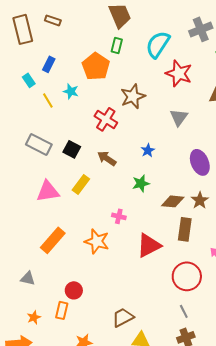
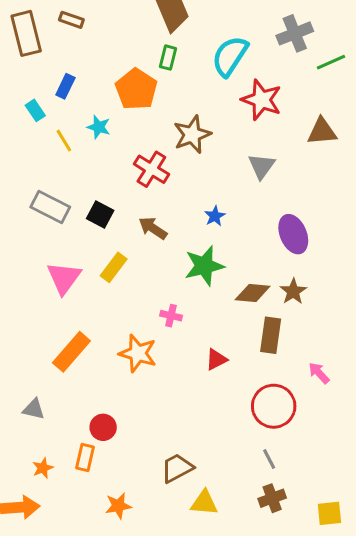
green star: (141, 183) -> (204, 266), size x1.5
pink triangle: (48, 191) -> (64, 278), turned -45
red triangle: (149, 245) -> (216, 359), size x0.6

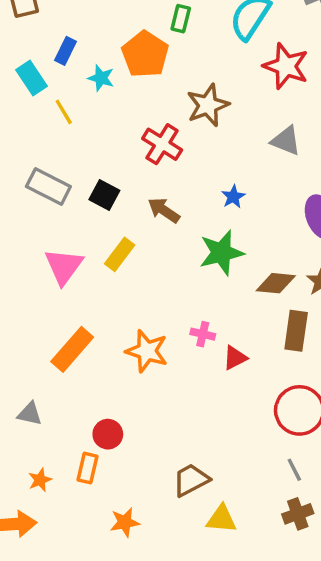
cyan rectangle: (35, 110) -> (31, 78), size x1.4
cyan star: (99, 127) -> (101, 78), moved
gray triangle: (262, 166) -> (286, 141), turned -44
pink cross: (171, 316) -> (203, 334), moved

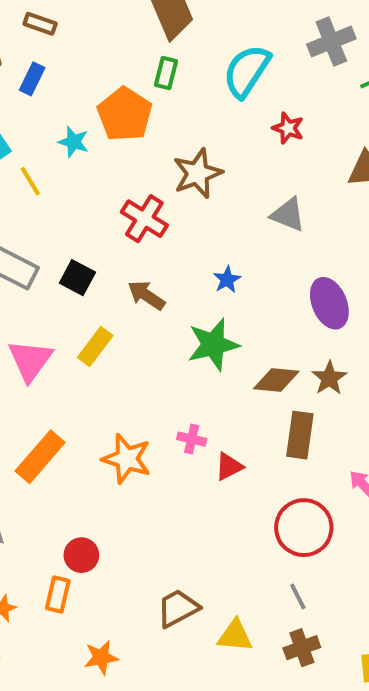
blue rectangle: (65, 51) -> (32, 79), moved
red star: (286, 66) -> (288, 128), size x0.6
yellow triangle: (221, 519) -> (235, 636), moved

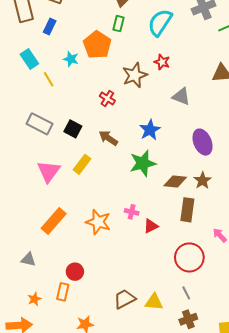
red star: (288, 128) -> (162, 62), moved
red cross: (144, 219) -> (107, 98), size x0.7
blue star: (227, 280) -> (150, 130), size x1.5
yellow triangle: (235, 636) -> (154, 302), moved

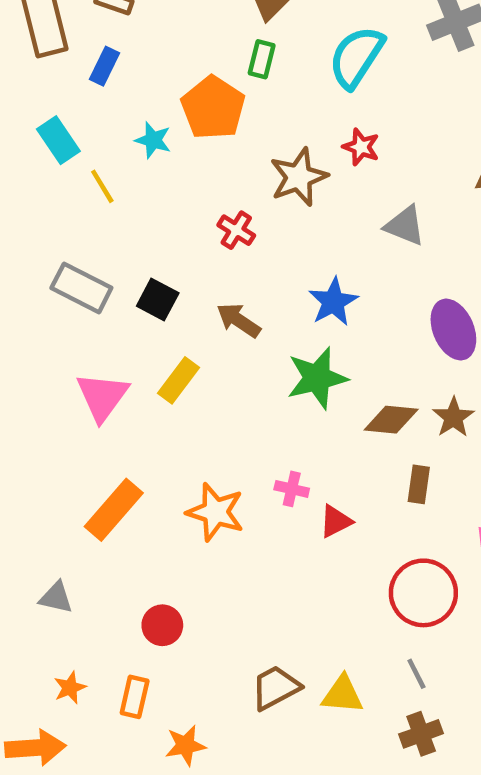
brown rectangle: (187, 210) -> (419, 484), size x0.7
orange rectangle: (63, 292) -> (135, 697), moved

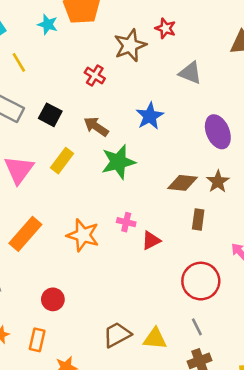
yellow line: (102, 186) -> (19, 62), moved
green star: (317, 378) -> (118, 162), moved

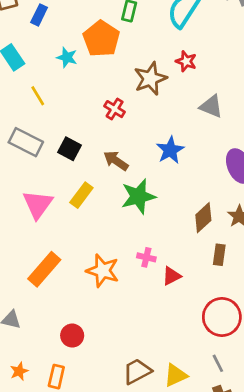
brown diamond: (182, 183) -> (203, 218), turned -48
yellow triangle: (155, 339) -> (175, 375), turned -30

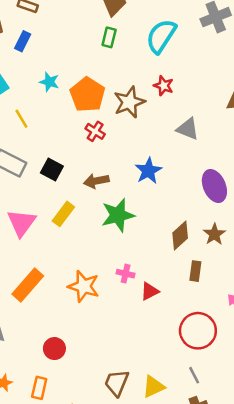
orange pentagon: (101, 39) -> (87, 95), moved
brown arrow: (116, 161) -> (96, 181), turned -45
brown trapezoid: (137, 371) -> (117, 383), turned -40

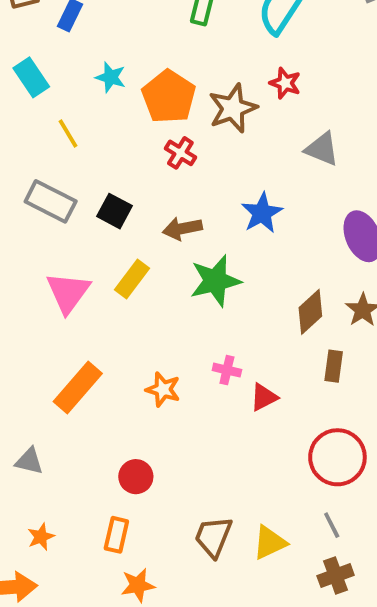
orange star: (84, 286) -> (163, 389), size x0.7
red circle: (54, 349) -> (136, 477), moved
orange rectangle: (39, 388) -> (116, 535), moved

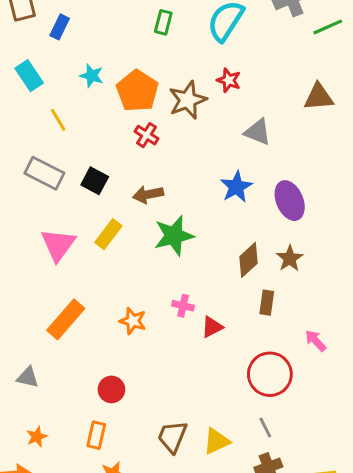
blue star: (262, 213) -> (236, 187), moved

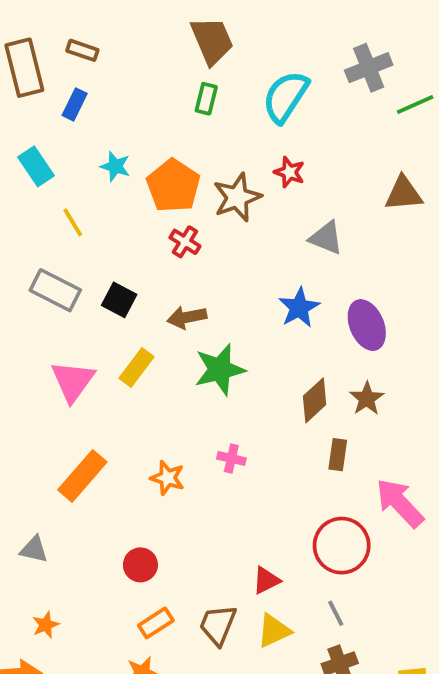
red triangle: (212, 327) -> (266, 580), moved
pink arrow: (316, 341) -> (400, 503), size x1.8
orange rectangle: (96, 435) -> (156, 623), moved, turned 44

